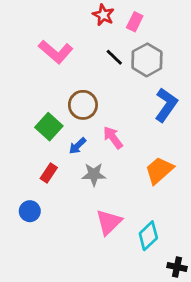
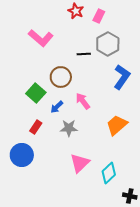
black line: (114, 57) -> (84, 54), moved, turned -48
blue circle: (30, 211) -> (22, 155), size x1.5

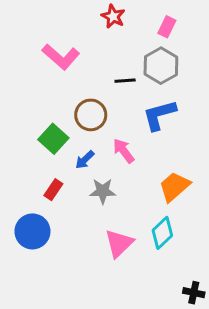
pink rectangle: (99, 16) -> (167, 27), moved
blue L-shape: (122, 77) -> (159, 115), moved, turned -140
cyan diamond: (109, 173) -> (162, 233), moved

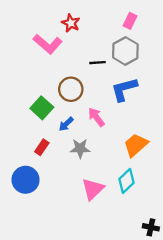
red star: (113, 16) -> (71, 23), moved

